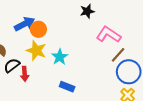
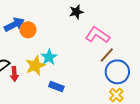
yellow star: (36, 51) -> (35, 66), moved, turned 30

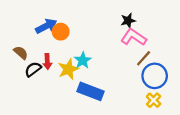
black star: (76, 12) -> (128, 21), moved
red arrow: (14, 74) -> (47, 62), moved
blue rectangle: (56, 87) -> (90, 91), size x1.6

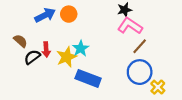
orange circle: (61, 32) -> (69, 14), moved
blue circle: (155, 76) -> (140, 72), moved
yellow cross: (154, 100) -> (158, 87), moved

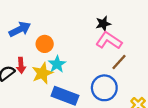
orange circle: (69, 14) -> (45, 44), moved
blue circle: (140, 72) -> (104, 88), moved

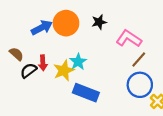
black star: (103, 24) -> (99, 22), moved
orange circle: (45, 44) -> (66, 23), moved, size x1.5
blue circle: (104, 88) -> (140, 85), moved

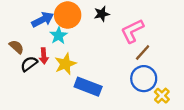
pink L-shape: (129, 39) -> (132, 31), turned -60
cyan star: (78, 62) -> (59, 35), moved

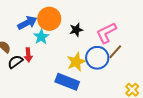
black star: (102, 14) -> (76, 30), moved
yellow star: (65, 64) -> (76, 62), moved
blue circle: (144, 79) -> (97, 58), moved

